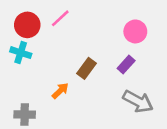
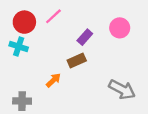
purple rectangle: (126, 64) -> (85, 37), moved
brown rectangle: (87, 68) -> (77, 60), turned 30

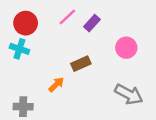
pink line: (53, 16) -> (67, 17), moved
pink circle: (120, 28) -> (126, 48), moved
purple rectangle: (85, 37) -> (92, 23), moved

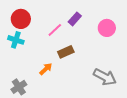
pink line: (67, 17) -> (55, 30), moved
pink circle: (126, 48) -> (107, 28), moved
gray cross: (23, 107) -> (19, 87), turned -35

